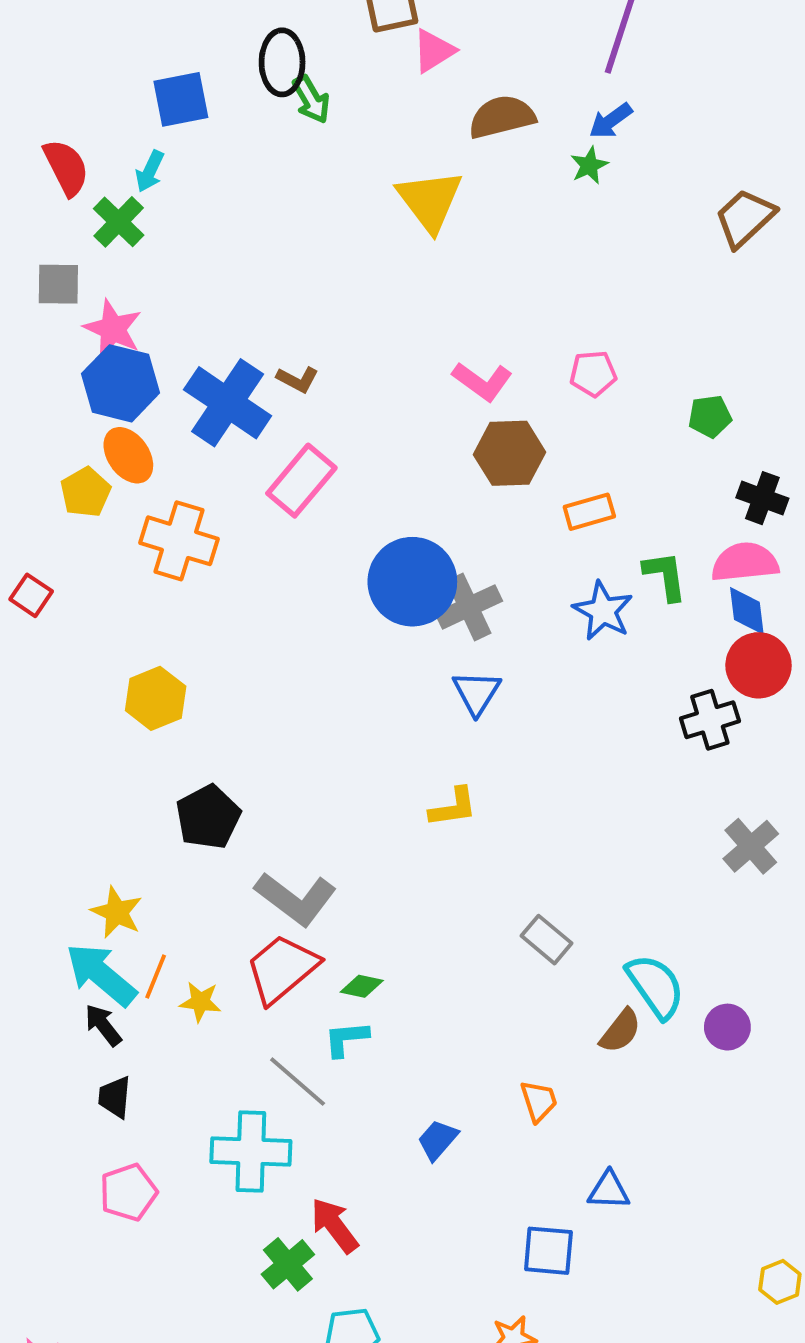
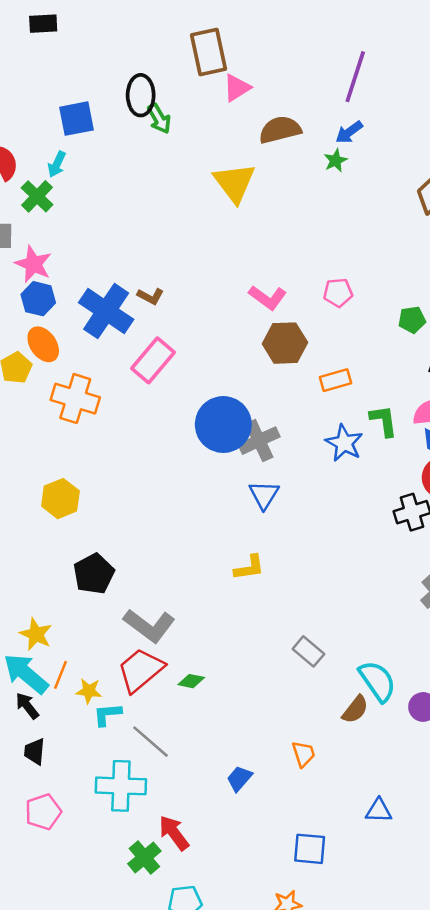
blue hexagon: (121, 383) -> (38, 299), size x0.7
cyan L-shape: (346, 1039) -> (107, 714), moved
blue triangle: (609, 1190) -> (379, 811), moved

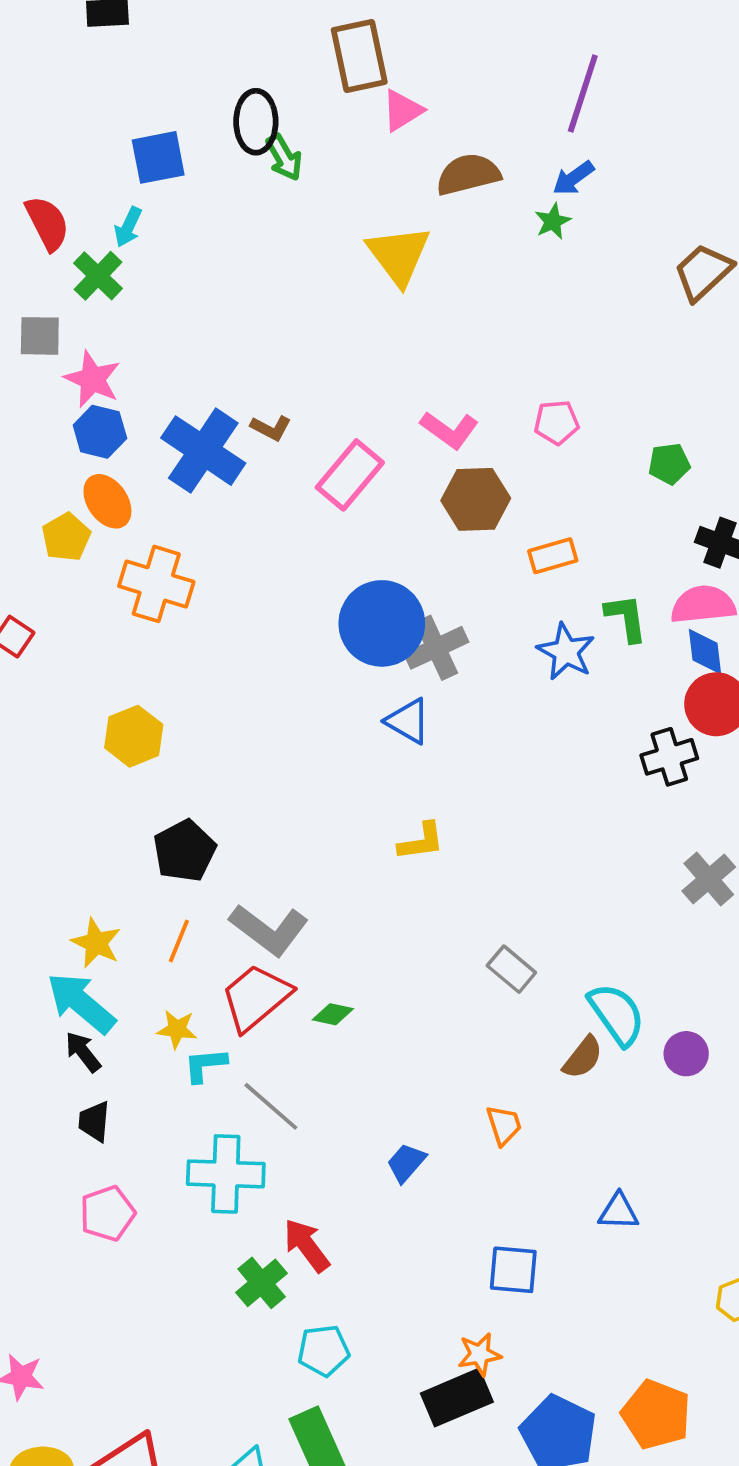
pink rectangle: (153, 360) -> (350, 475), moved
blue triangle: (264, 495) -> (408, 721), moved, turned -32
orange line: (60, 675) -> (179, 941), moved

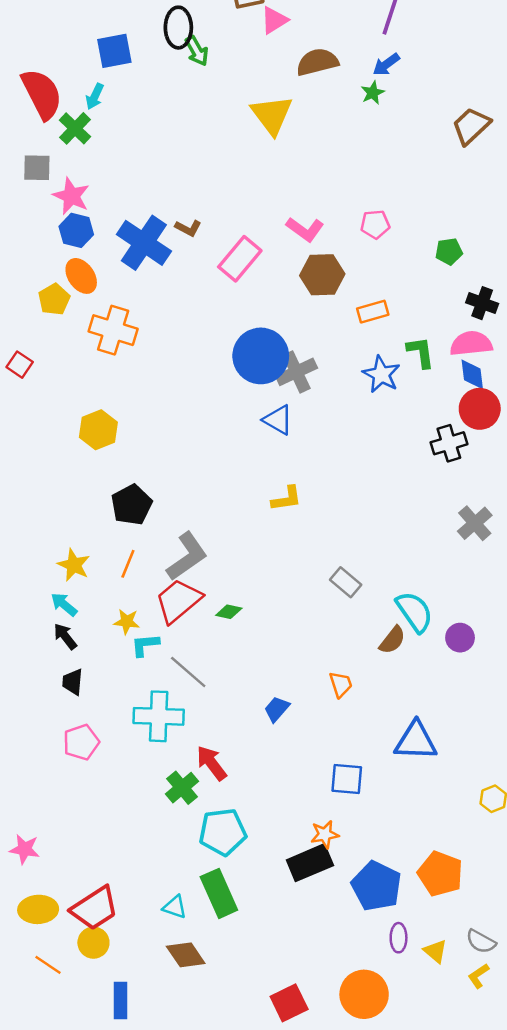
red semicircle: (47, 223) -> (42, 94), size x1.4
gray L-shape: (269, 930) -> (187, 556), turned -72
cyan arrow: (81, 1003) -> (64, 604), size x0.6
blue triangle: (619, 1212) -> (416, 741), size x1.6
cyan pentagon: (324, 1351) -> (223, 832), size x1.4

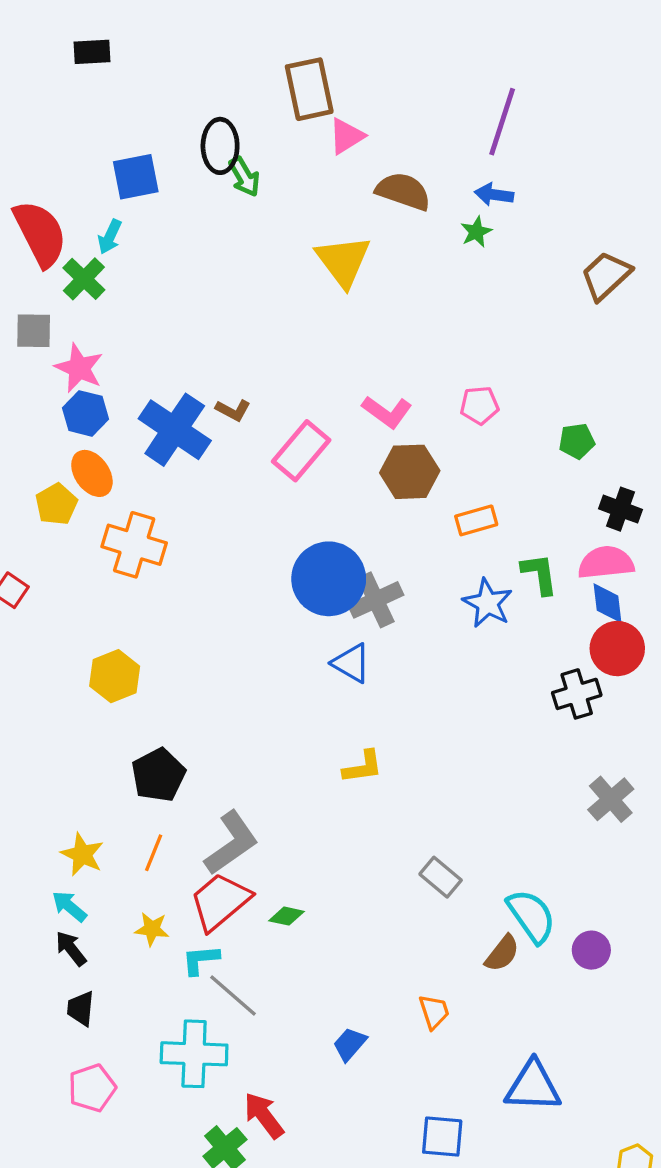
brown semicircle: (317, 62) -> (403, 191), turned 33
blue arrow: (386, 64) -> (494, 195), turned 44
cyan L-shape: (145, 645) -> (201, 960), moved

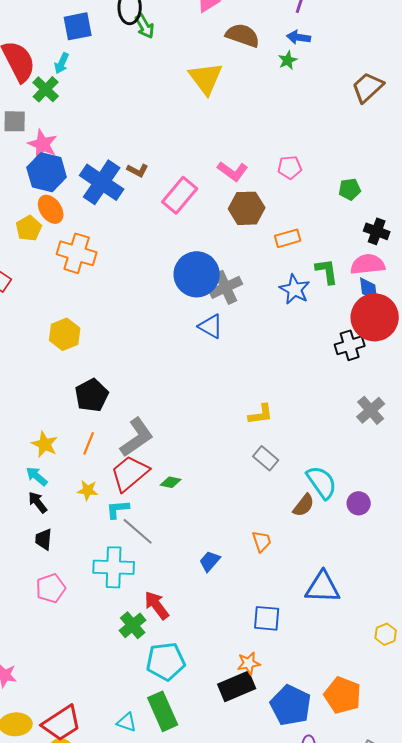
blue hexagon: (85, 413) -> (47, 172), size x1.4
red circle: (617, 649) -> (375, 317), size x1.4
yellow L-shape: (363, 767) -> (261, 414), moved

